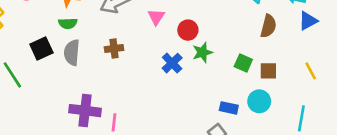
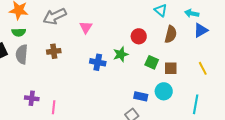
red circle: (188, 30) -> (139, 36), moved
blue cross: (172, 63) -> (98, 62), turned -35
purple cross: (85, 111) -> (32, 98), size x0.6

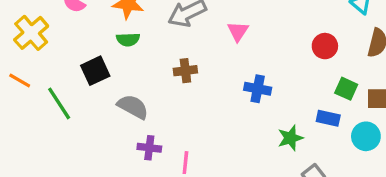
gray semicircle: (22, 54) -> (133, 107), moved, turned 114
green star: (121, 54) -> (290, 138), moved
blue rectangle: (141, 96) -> (328, 118), moved

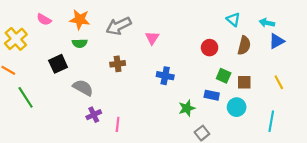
green line: (59, 103) -> (26, 97), moved
purple cross: (149, 148) -> (94, 115), turned -32

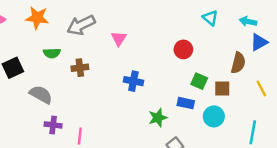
green semicircle: (80, 43) -> (52, 53), moved
brown semicircle: (244, 45) -> (238, 63), moved
purple cross: (94, 115) -> (53, 125), turned 32

